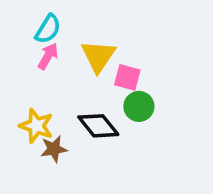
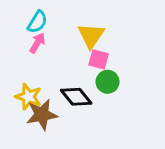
yellow triangle: (98, 56) -> (91, 35), moved
brown star: (54, 149) -> (42, 115), size x1.5

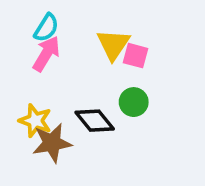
pink arrow: (37, 43) -> (46, 54), size x1.4
pink square: (99, 59) -> (136, 56), moved

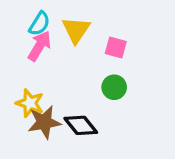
yellow triangle: (113, 44) -> (76, 30), moved
black diamond: (95, 121) -> (81, 125), moved

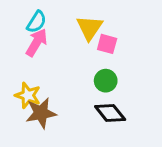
yellow triangle: (76, 30) -> (89, 28), moved
black diamond: (81, 125) -> (110, 113), moved

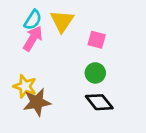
yellow triangle: (89, 28) -> (62, 21), moved

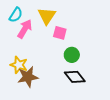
cyan semicircle: (33, 20) -> (16, 15), moved
pink square: (97, 40) -> (60, 33), moved

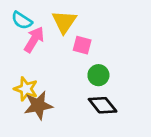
cyan semicircle: (16, 15) -> (22, 20), turned 91

